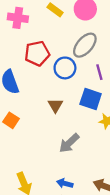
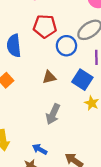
brown triangle: (55, 105) -> (49, 77), turned 32
gray arrow: (69, 143) -> (53, 114), turned -36

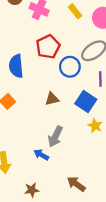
red pentagon: (45, 26) -> (48, 47), turned -30
blue arrow: (40, 149) -> (41, 155), moved

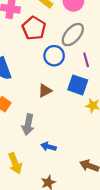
red pentagon: (48, 47) -> (34, 28), moved
gray arrow: (55, 137) -> (28, 125), moved

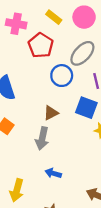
gray arrow: (28, 125) -> (42, 138), moved
yellow arrow: (15, 163) -> (17, 190), turned 36

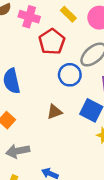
gray arrow: (42, 138) -> (18, 151), moved, turned 60

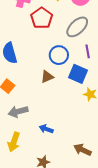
blue circle: (70, 75) -> (59, 55), moved

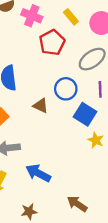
brown triangle: (47, 77) -> (41, 106), moved, turned 40
blue arrow: (46, 129) -> (38, 173), size x1.5

